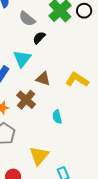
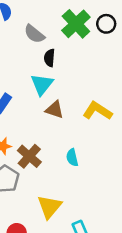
black semicircle: (39, 38) -> (49, 58), turned -40
cyan triangle: (22, 59) -> (42, 84), moved
brown cross: (26, 100) -> (29, 156), moved

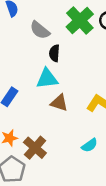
cyan triangle: (42, 84) -> (47, 79), turned 45
cyan semicircle: (72, 158) -> (89, 145), moved, turned -112

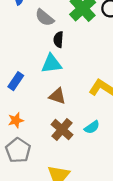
brown triangle: (59, 103) -> (57, 96), moved
brown cross: (35, 148) -> (62, 130), moved

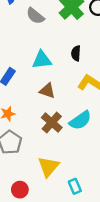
black semicircle: (58, 40) -> (76, 53), moved
cyan semicircle: (92, 127) -> (80, 120), size x1.5

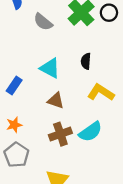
cyan triangle: (42, 60) -> (50, 68), turned 35
brown cross: (52, 123) -> (60, 134), turned 30

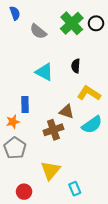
blue rectangle: (14, 86) -> (25, 104), moved, turned -35
brown triangle: (56, 101) -> (67, 112), moved
cyan semicircle: (90, 132) -> (92, 125), moved

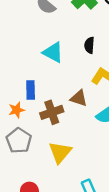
brown cross: (53, 130) -> (52, 112), moved
yellow triangle: (50, 170) -> (60, 152), moved

